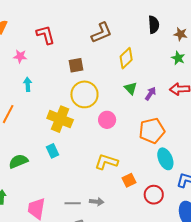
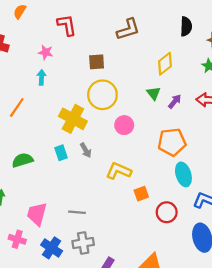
pink star: (20, 56) -> (46, 52), moved
yellow diamond: (126, 58) -> (165, 64), moved
gray arrow: (97, 202) -> (86, 150), moved, turned 48

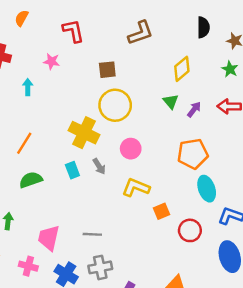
cyan arrow: (42, 77) -> (28, 87), moved
orange line: (17, 107) -> (24, 143), moved
pink circle: (124, 125) -> (131, 149), moved

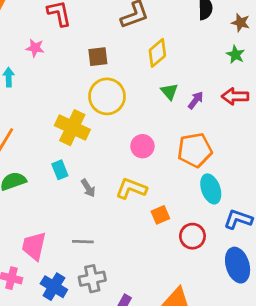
yellow diamond: (182, 69) -> (157, 53), moved
pink circle: (131, 149) -> (142, 146), moved
gray arrow: (99, 166) -> (88, 188), moved

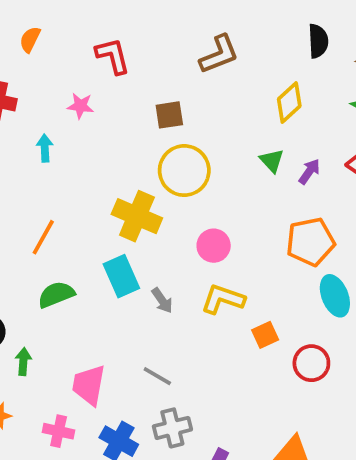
yellow diamond: (157, 53) -> (289, 102), moved
pink circle: (142, 146) -> (214, 246), moved
cyan rectangle: (60, 170) -> (121, 276), size x1.5
gray line: (83, 242) -> (157, 376), turned 30

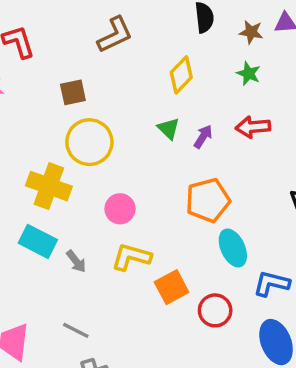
cyan rectangle: (121, 276) -> (38, 241), turned -36
orange square: (265, 335) -> (172, 287), size x1.4

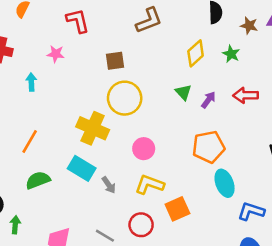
green star: (248, 74) -> (231, 54), moved
red circle: (215, 310) -> (141, 225), moved

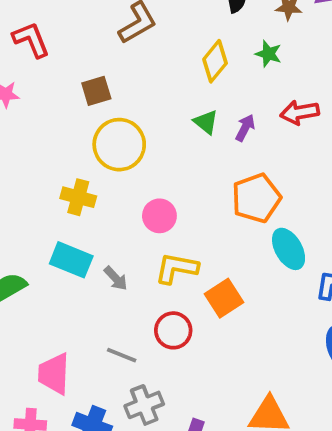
yellow cross: (93, 128) -> (78, 197), size x0.7

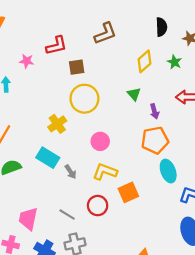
red L-shape: (31, 40) -> (56, 46), moved, turned 90
purple arrow: (245, 128) -> (154, 111), moved, turned 128
yellow cross: (78, 197) -> (57, 124), turned 30

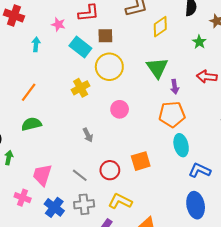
yellow diamond: (144, 61) -> (160, 27), moved
green triangle: (134, 94) -> (157, 68), size x1.6
cyan rectangle: (48, 158) -> (80, 47), moved
yellow L-shape: (105, 172) -> (120, 201), moved

